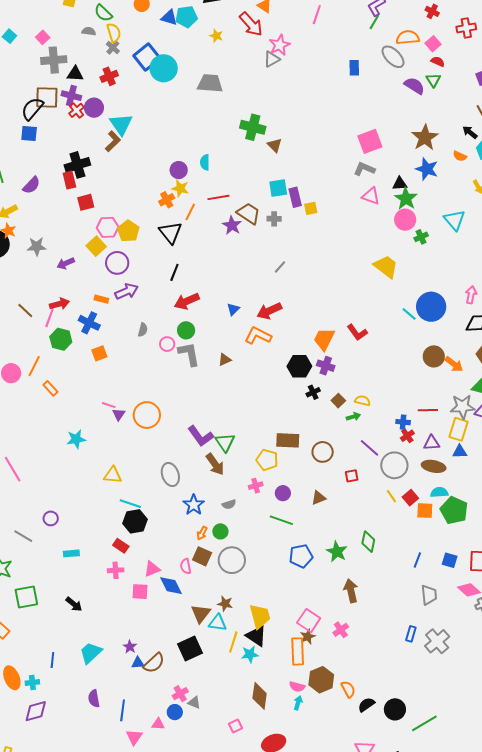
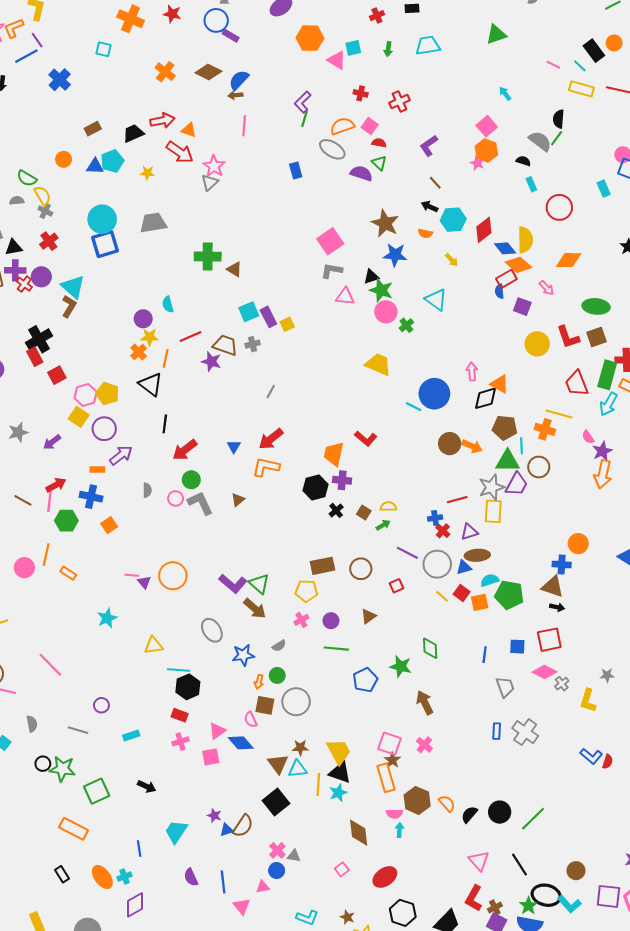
blue square: (147, 57) -> (105, 244), moved, turned 36
blue triangle: (460, 452) -> (464, 567), moved
blue star: (194, 505) -> (243, 655), turned -30

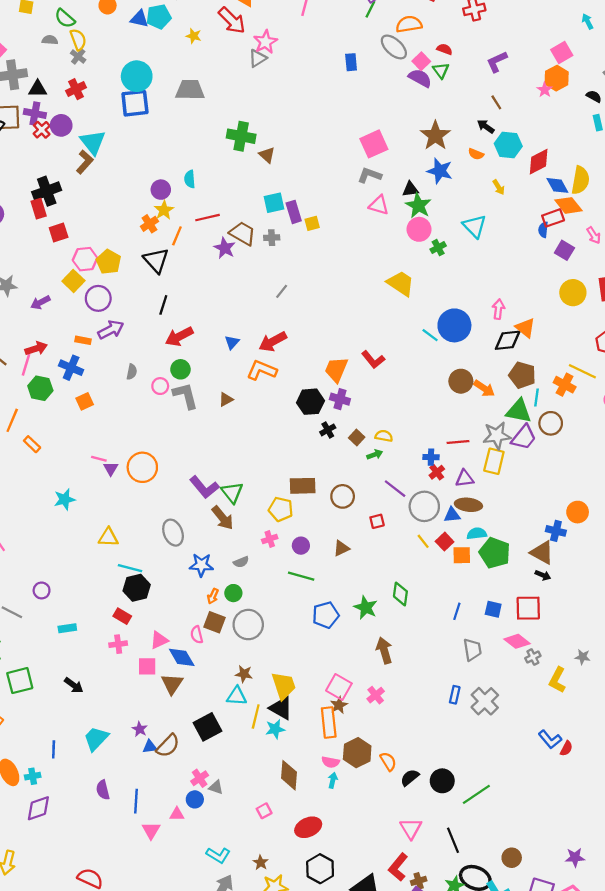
pink square: (370, 126) -> (421, 61), moved
yellow star: (149, 337) -> (164, 210), turned 30
brown triangle: (278, 764) -> (172, 684), moved

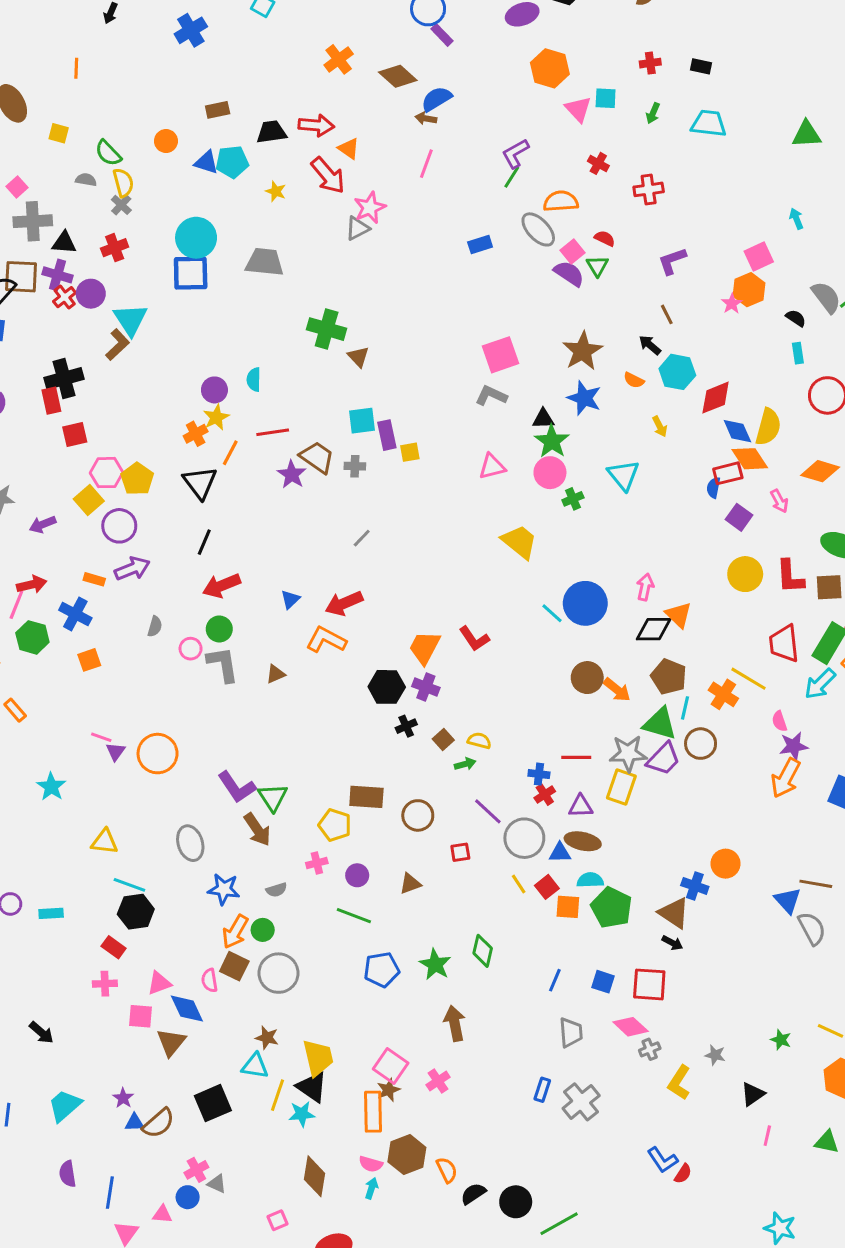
blue rectangle: (351, 62) -> (480, 245), turned 72
pink triangle: (379, 205) -> (492, 467), moved, turned -35
cyan star: (65, 499) -> (51, 787), turned -30
orange arrow: (213, 596) -> (235, 932), size x1.6
cyan rectangle: (67, 628) -> (51, 913), moved

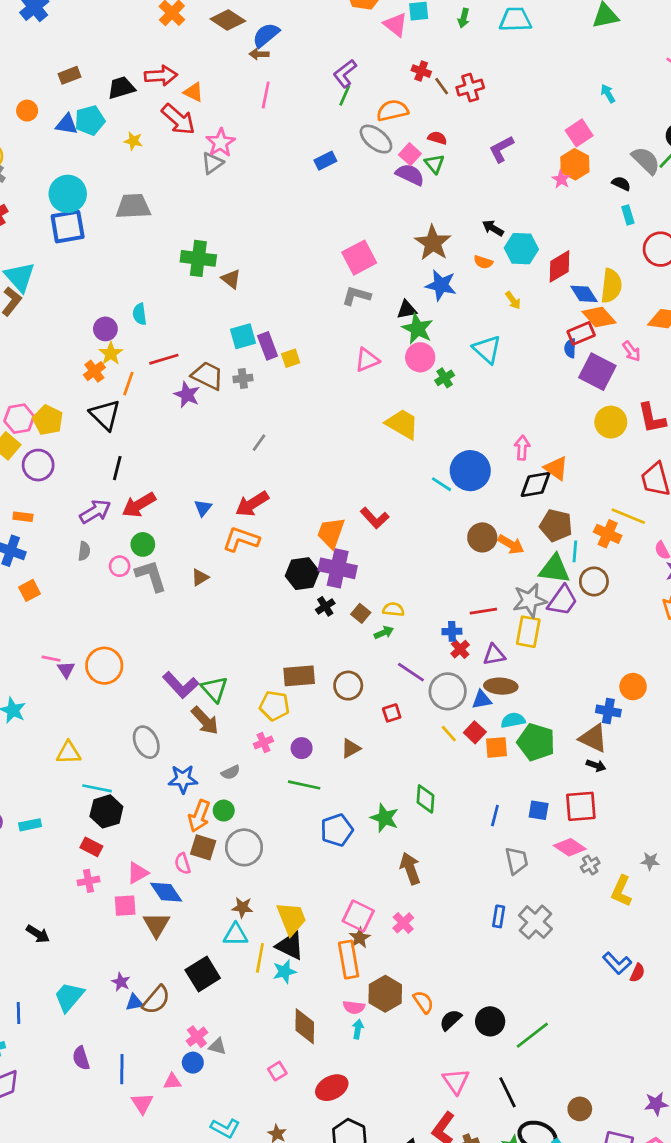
brown line: (667, 314) -> (442, 86), moved
purple square: (739, 517) -> (597, 372), size x1.5
purple arrow: (132, 569) -> (95, 512), moved
purple cross: (426, 687) -> (338, 568), size x1.5

